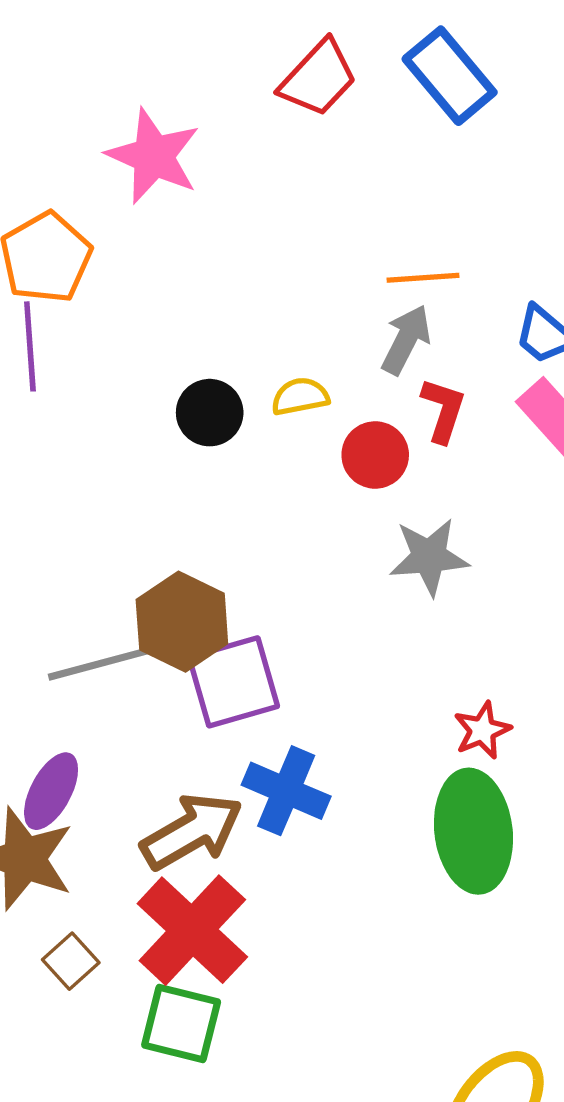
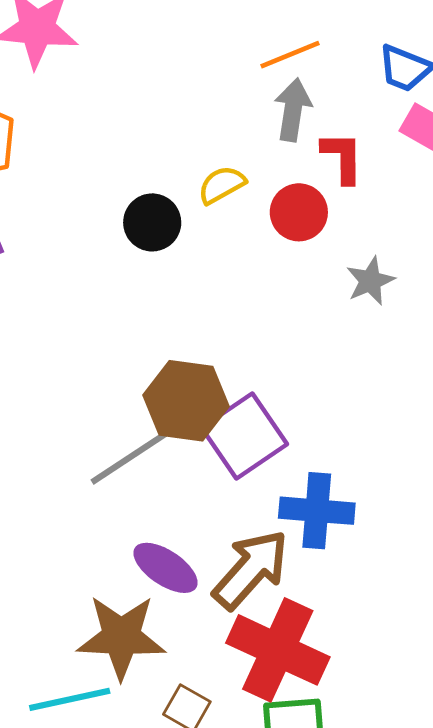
gray star: (429, 557) -> (370, 281), size x0.7
purple ellipse: (51, 791) -> (166, 568), moved, turned -66

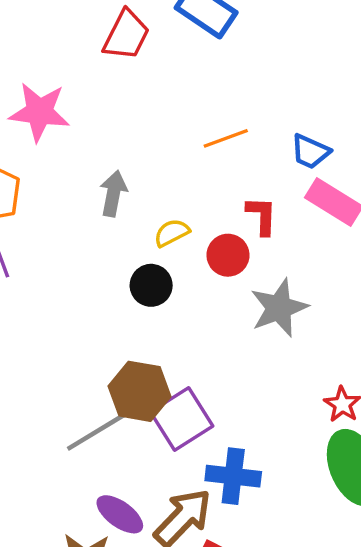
gray arrow: (293, 110) -> (113, 193), moved
black circle: (152, 222) -> (151, 285), moved
gray star: (370, 281) -> (279, 308), size x1.6

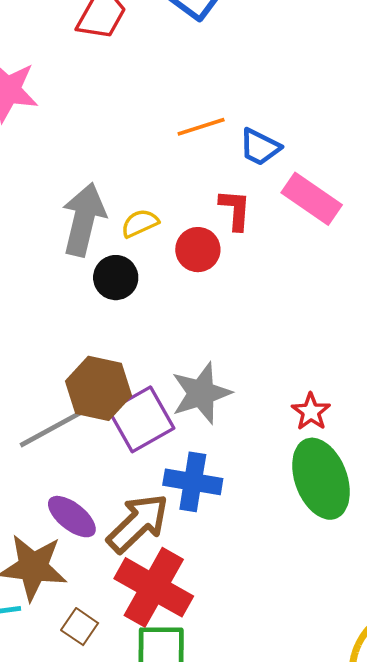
blue trapezoid: (310, 152) -> (260, 147), moved
gray arrow: (113, 193) -> (84, 219), moved, size x1.5
gray star: (279, 308) -> (201, 393), moved

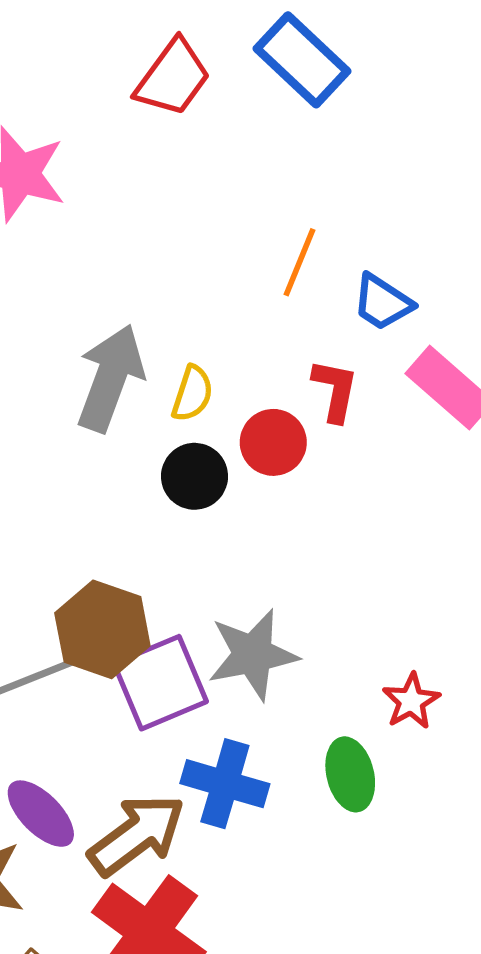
orange line: (201, 127) -> (300, 262), turned -57
yellow semicircle: (140, 223) -> (192, 394), turned 126
black circle: (116, 278) -> (195, 476), moved
green ellipse: (321, 479) -> (350, 774), moved, size x0.6

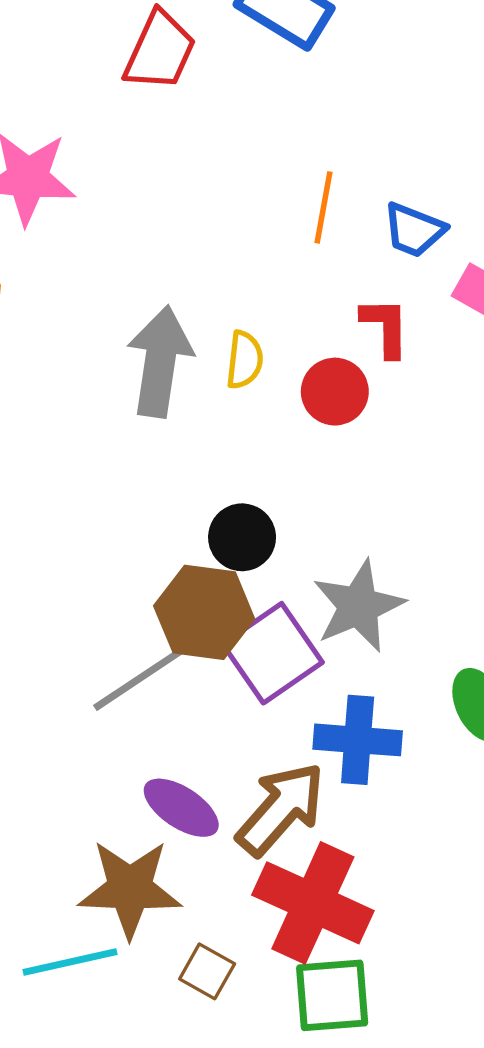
black circle: (195, 476) -> (242, 537), moved

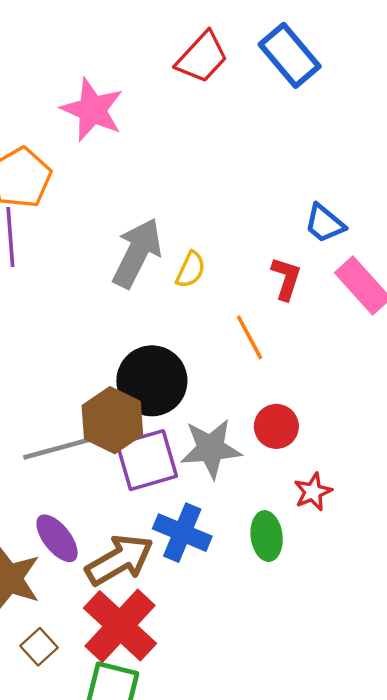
orange line: (324, 207) -> (250, 337), moved, turned -57
red circle: (335, 392) -> (276, 426), moved
black circle: (242, 537) -> (152, 381), size x1.6

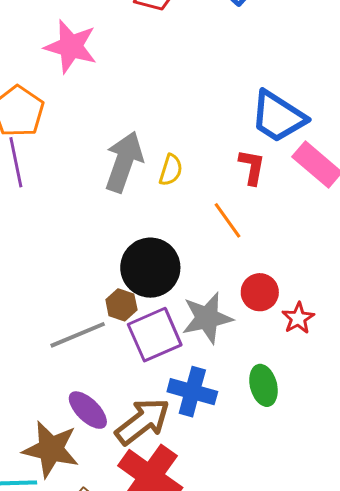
blue trapezoid: (325, 223) -> (278, 117), size x1.6
brown hexagon: (112, 420) -> (121, 305), size x0.6
red star: (313, 492) -> (298, 318), moved

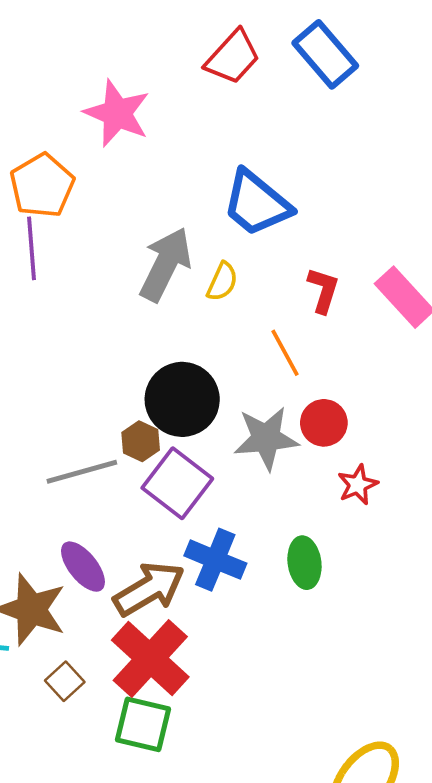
blue trapezoid: (278, 117) -> (257, 203), moved
red circle: (260, 292) -> (324, 423), moved
gray star: (207, 318) -> (266, 438), moved
purple square: (155, 335) -> (177, 483), turned -36

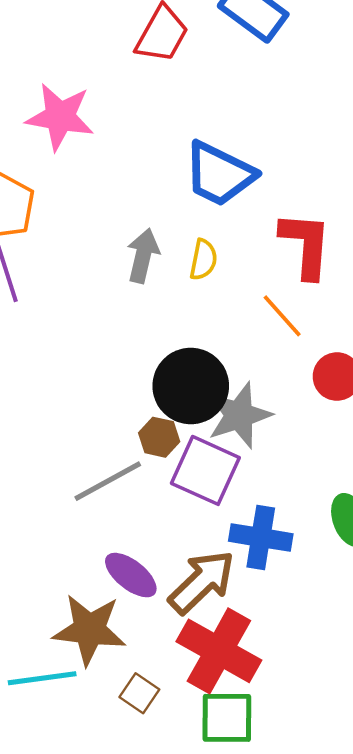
gray arrow: (165, 264) -> (143, 256), size x0.7
red L-shape: (323, 290) -> (306, 245), size x1.5
gray star: (266, 438) -> (239, 415), moved

